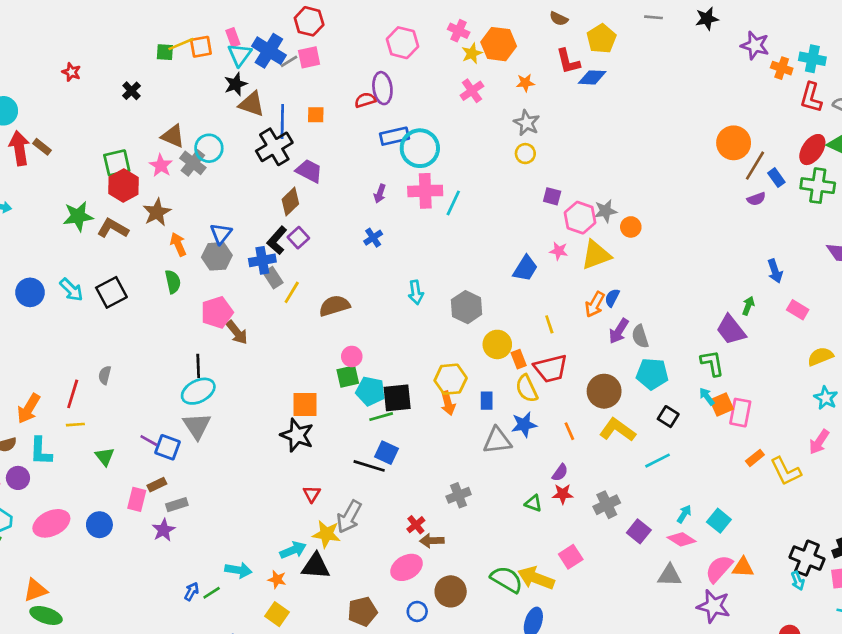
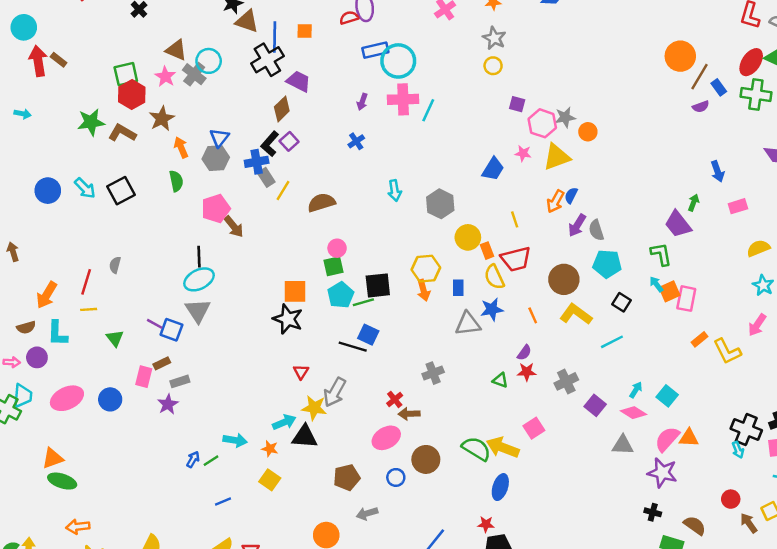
pink rectangle: (798, 310) -> (738, 206), turned -48
cyan pentagon: (370, 391) -> (341, 295), moved, turned 30

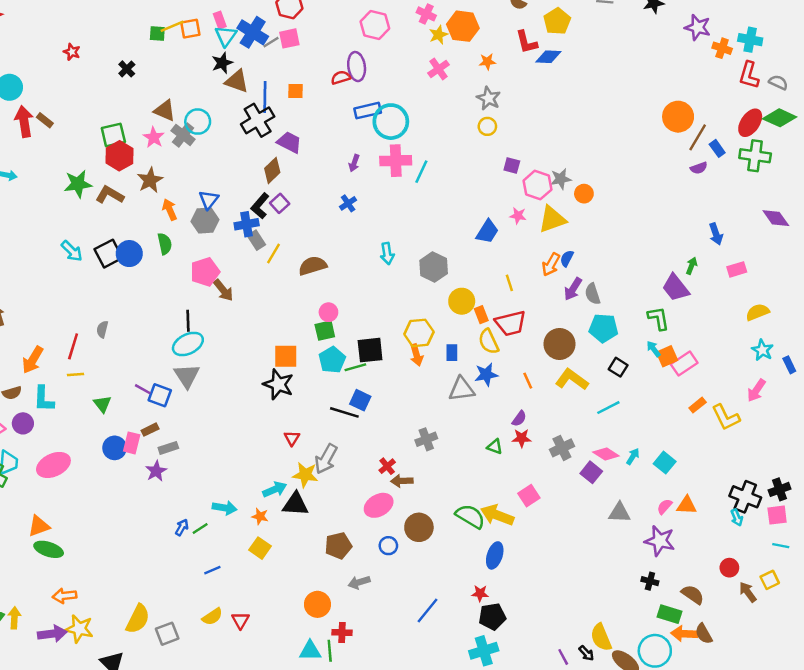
blue circle: (48, 191) -> (129, 254), moved
pink rectangle: (686, 299) -> (684, 364), turned 45
blue circle: (110, 399) -> (115, 448), moved
pink diamond: (634, 413) -> (606, 454), moved
pink semicircle: (667, 439) -> (665, 507), size x0.6

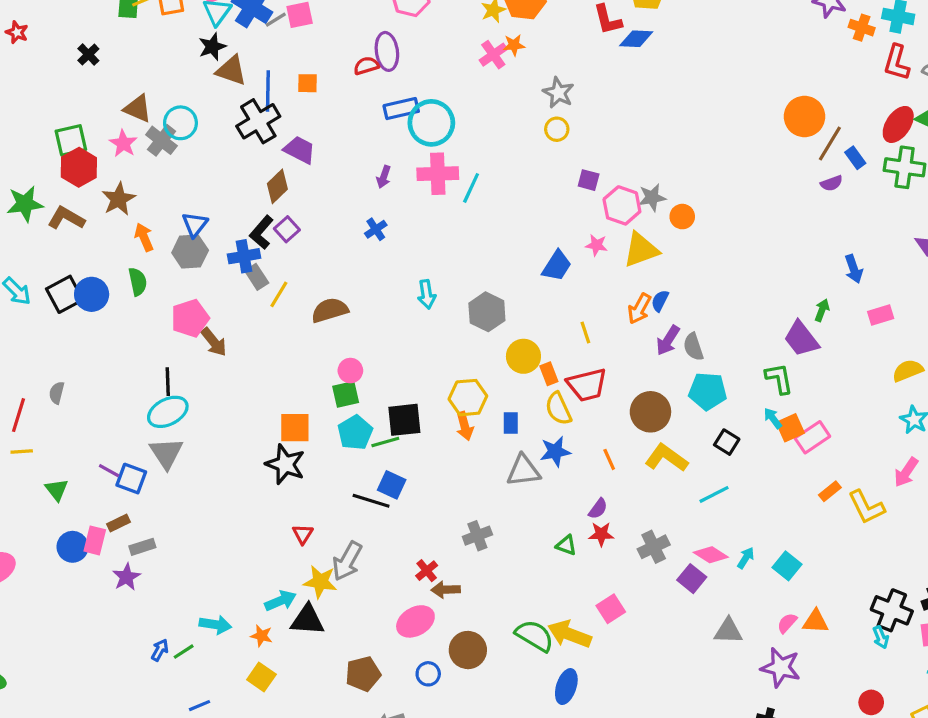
orange star: (487, 62) -> (514, 45), moved

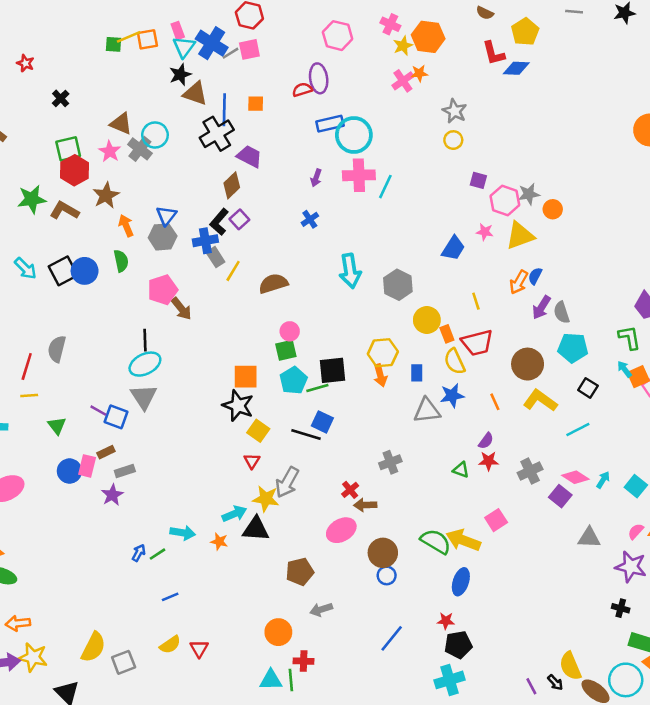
black cross: (88, 55) -> (61, 98), moved
cyan arrow: (427, 294) -> (350, 271), size x1.5
gray semicircle: (57, 393) -> (57, 349), size x1.5
blue circle: (428, 674) -> (387, 575), moved
yellow square: (261, 677) -> (258, 431), moved

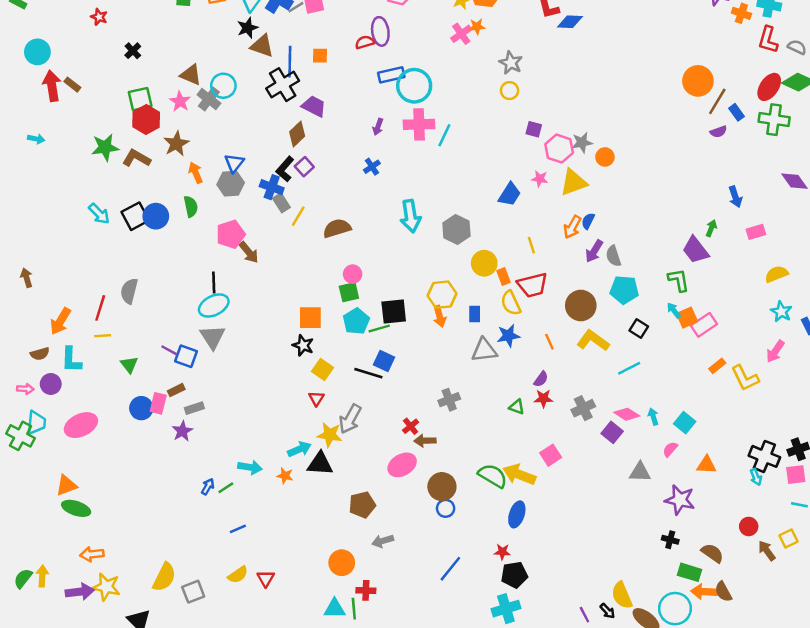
blue cross: (205, 241) -> (272, 187), turned 30
black star: (238, 406) -> (303, 345), size x0.7
cyan arrow: (603, 480) -> (653, 417), turned -49
pink semicircle: (636, 531) -> (670, 449), moved

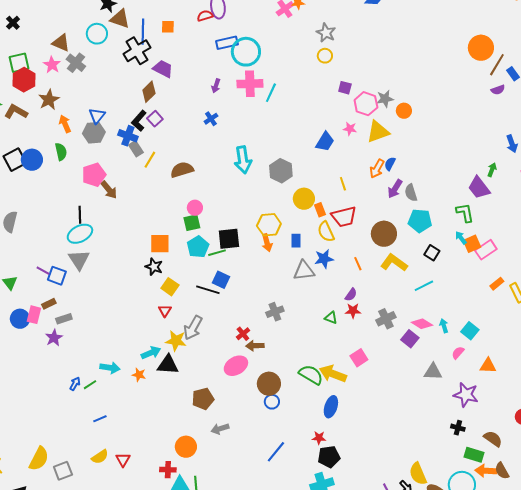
cyan circle: (223, 86) -> (97, 34), moved
red cross: (366, 590) -> (168, 470), moved

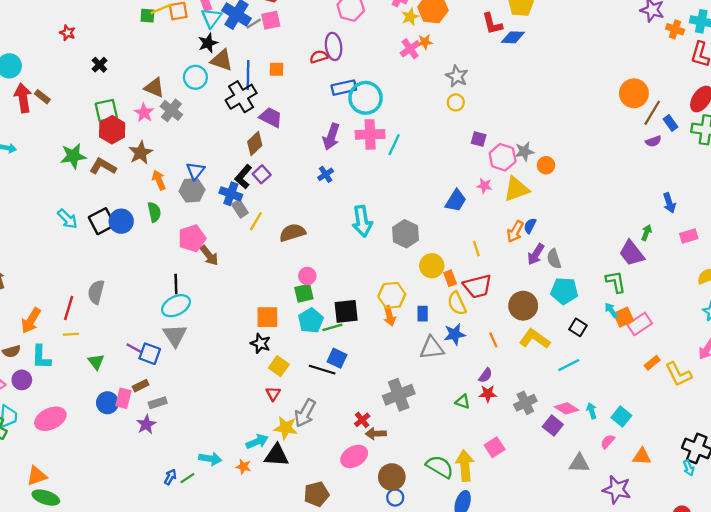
purple arrow: (216, 86) -> (331, 137), size x1.6
gray cross: (275, 312) -> (399, 395), size x1.5
yellow arrow: (333, 374) -> (465, 466), turned 64

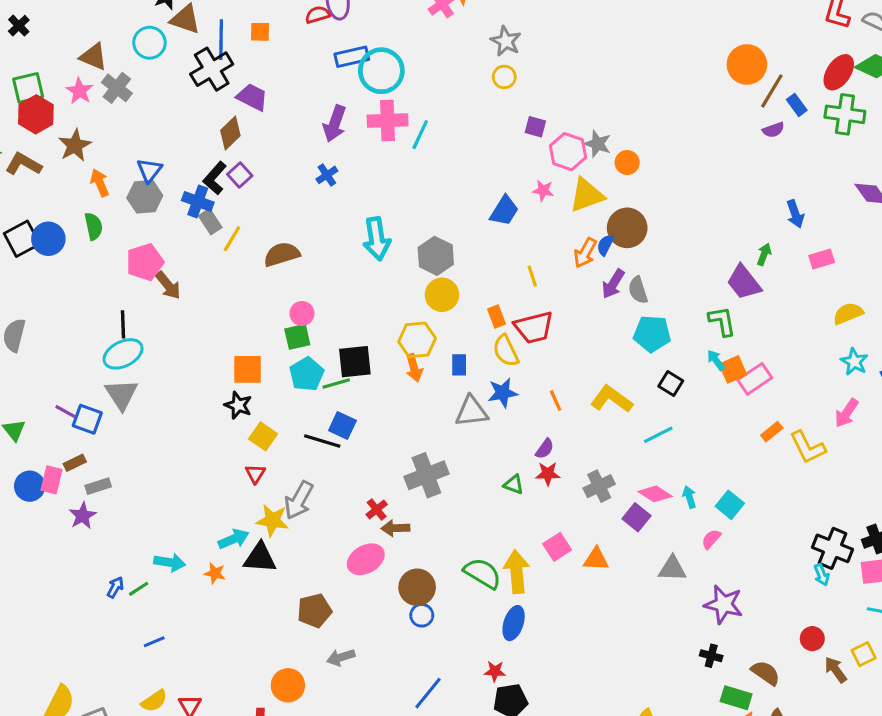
gray star: (524, 152) -> (598, 144), turned 30
yellow circle: (432, 266) -> (442, 295), moved
brown circle: (523, 306) -> (627, 228), moved
orange triangle: (642, 456) -> (596, 559), moved

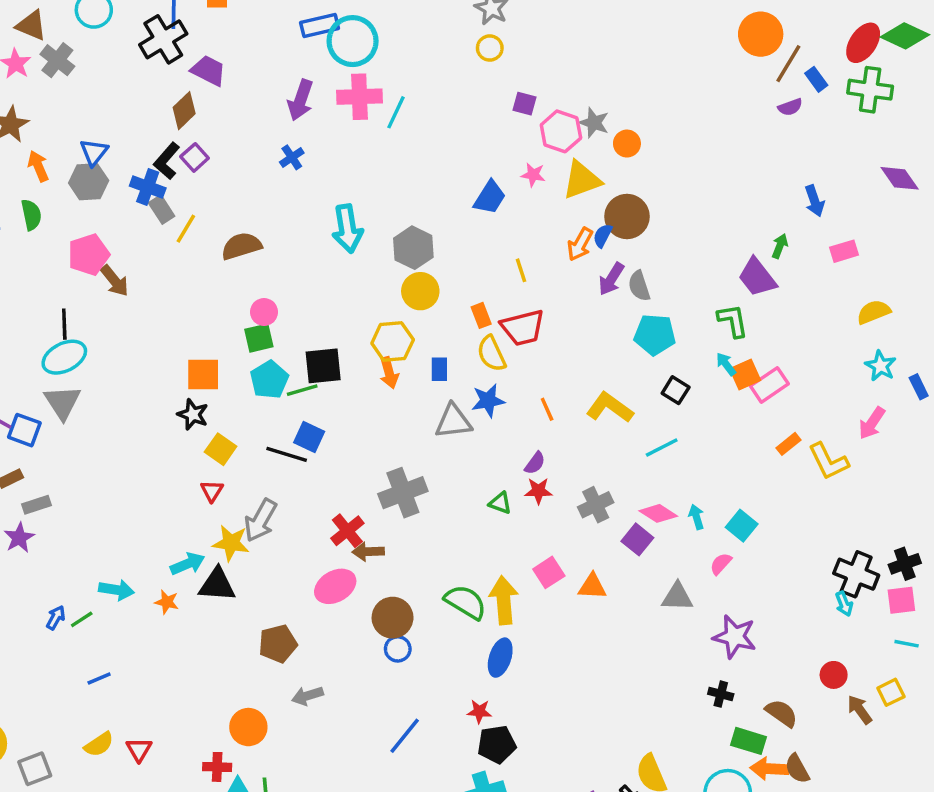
red cross: (377, 509) -> (347, 531), size x1.4

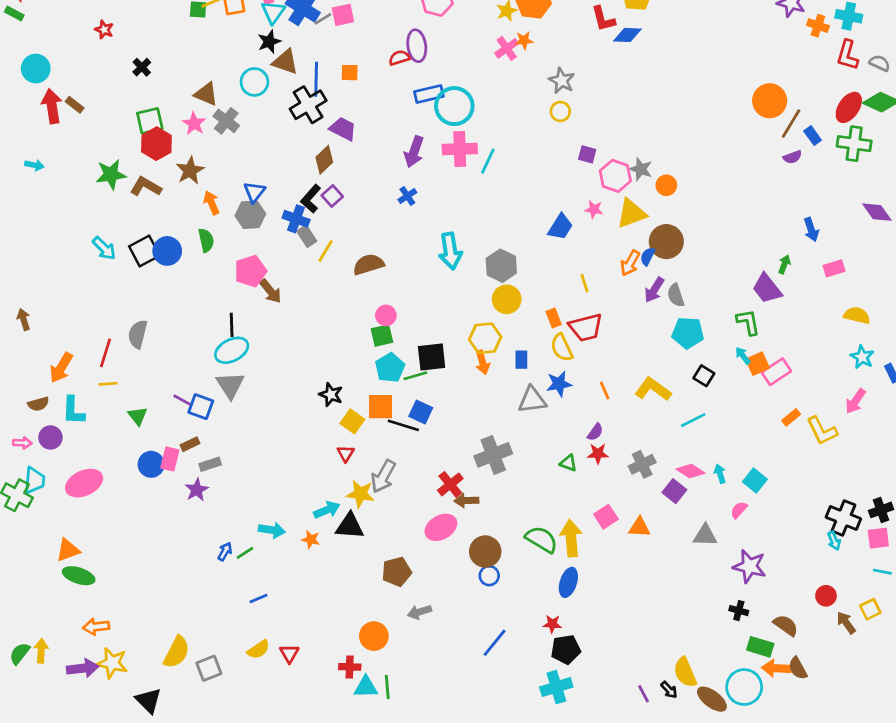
yellow semicircle: (874, 312) -> (857, 315), turned 35
orange square: (203, 375) -> (381, 407), moved

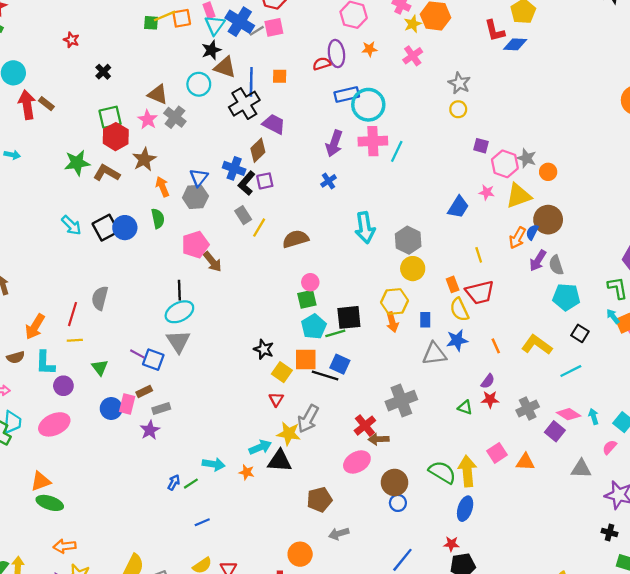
orange star: (524, 40) -> (369, 49), moved
purple square: (332, 196) -> (265, 181), turned 30
blue cross: (296, 219) -> (234, 168), moved
purple circle: (50, 437) -> (63, 386), moved

